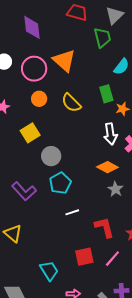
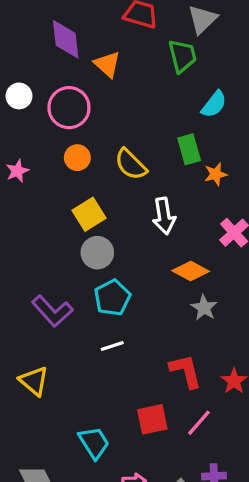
orange triangle: (64, 61) -> (107, 64), moved, size x0.7
yellow square: (30, 133) -> (89, 214), moved
white arrow: (110, 134) -> (164, 216), moved
white line: (72, 212) -> (112, 346), moved

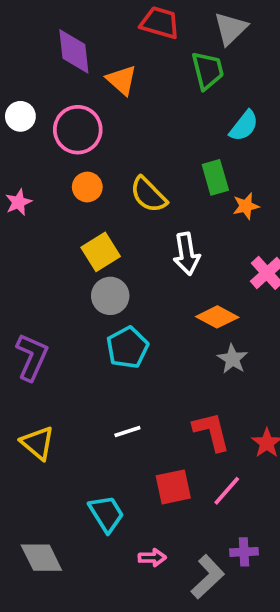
purple L-shape: (52, 311) -> (32, 357), moved, turned -114
white line: (112, 346) -> (127, 432), moved

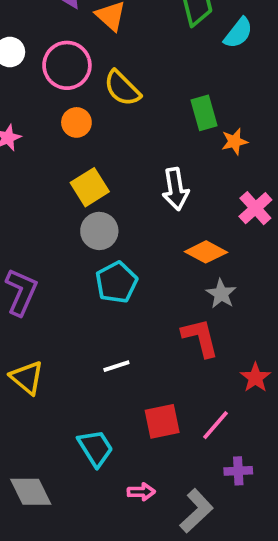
cyan semicircle: (244, 126) -> (238, 33), moved
yellow semicircle: (148, 195) -> (122, 88), moved
red L-shape: (211, 432) -> (200, 338), moved
purple cross: (244, 552) -> (238, 471), moved

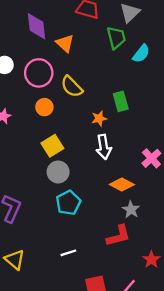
orange star: (234, 141) -> (99, 118), moved
red L-shape: (200, 338) -> (118, 236), turned 90

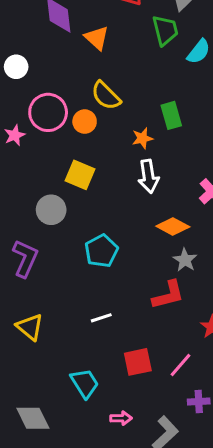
pink circle: (39, 73) -> (48, 112), moved
orange circle: (44, 107) -> (85, 122), moved
yellow square: (52, 146) -> (80, 175), turned -35
gray circle: (58, 172) -> (51, 210), moved

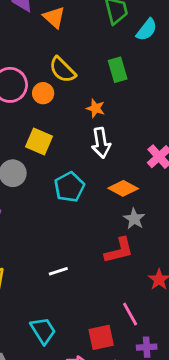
green rectangle: (171, 115) -> (118, 70), moved
orange star: (142, 138) -> (96, 108), turned 30
cyan pentagon: (101, 251) -> (69, 187), moved
red square: (138, 362) -> (101, 337), moved
pink line: (180, 365) -> (130, 314), turned -70

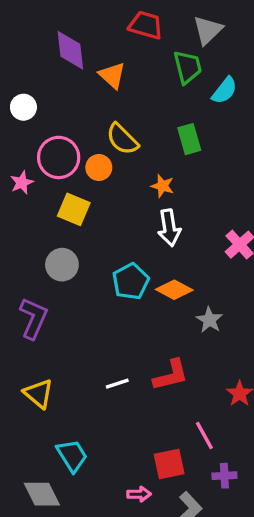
yellow square: (39, 141) -> (74, 209), moved
orange diamond: (123, 188) -> (174, 290), moved
red L-shape: (119, 251) -> (171, 375), moved
cyan trapezoid: (43, 331) -> (72, 456), moved

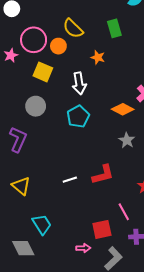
white arrow: (169, 228) -> (79, 83), moved
orange diamond: (174, 290) -> (123, 109), moved

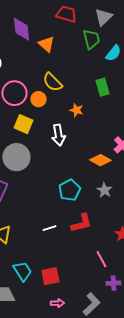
green rectangle: (114, 28) -> (102, 87), moved
gray circle: (36, 106) -> (16, 157), size x1.4
cyan pentagon: (78, 117) -> (69, 190), moved
red square: (102, 229) -> (50, 276), moved
pink arrow: (83, 248) -> (57, 303), moved

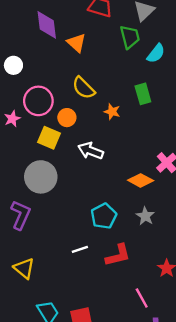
orange circle: (38, 99) -> (67, 118), moved
orange star: (76, 110) -> (112, 112), moved
white arrow: (58, 135) -> (91, 151), turned 120
white line: (49, 228) -> (80, 249), moved

